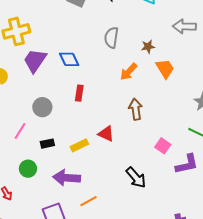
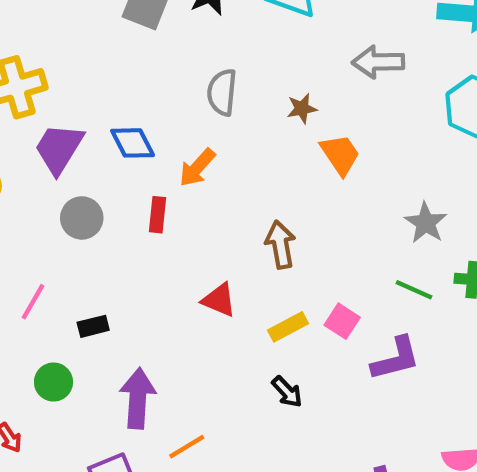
orange arrow: (129, 72) -> (197, 168), moved
gray circle: (42, 107) -> (82, 218), moved
yellow rectangle: (79, 145) -> (288, 327), moved
purple arrow: (67, 178) -> (138, 398), turned 92
black arrow: (136, 178) -> (287, 392), size x0.7

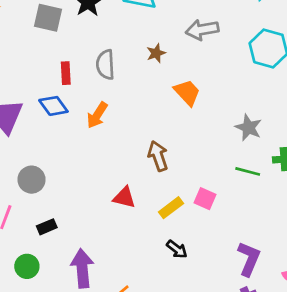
brown star: (302, 109) -> (156, 53), moved
red rectangle: (158, 215) -> (66, 73), moved
gray circle: (82, 218) -> (32, 180), moved
purple L-shape: (396, 359) -> (249, 259), moved, turned -44

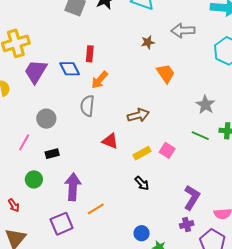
gray semicircle: (105, 65) -> (87, 106), moved
red rectangle: (66, 73) -> (90, 54), moved
brown arrow: (158, 156) -> (138, 115), turned 85

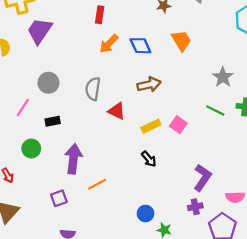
blue diamond: (70, 69) -> (140, 46), moved
gray semicircle: (87, 106) -> (93, 89), moved
purple square: (62, 224) -> (59, 198), size x0.7

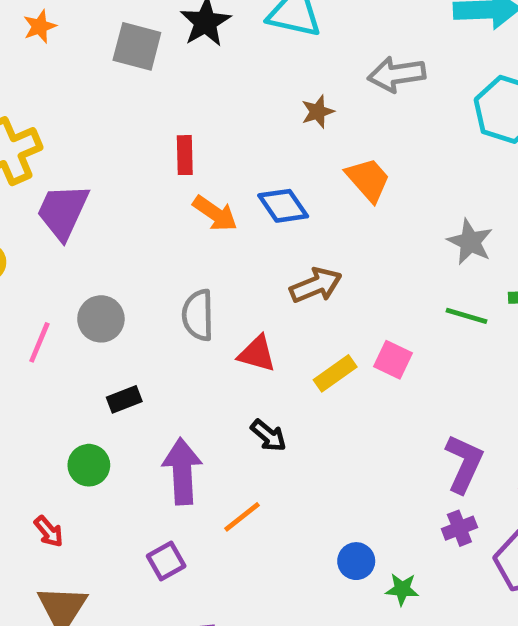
orange arrow: (109, 44) -> (215, 213), turned -90
pink line: (23, 107) -> (39, 342), moved
black arrow: (149, 159) -> (268, 436), moved

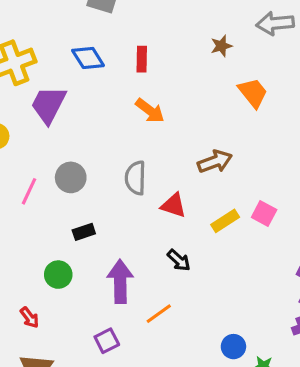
red rectangle: (185, 155) -> (142, 59), moved
blue diamond: (283, 206) -> (88, 58), moved

